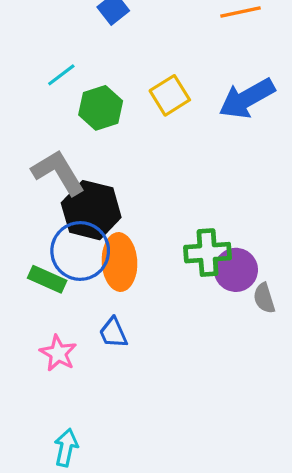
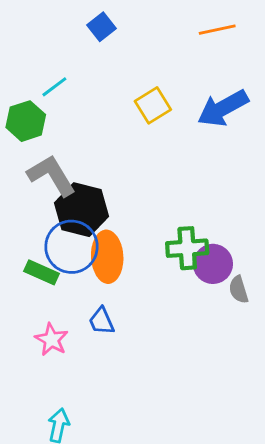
green hexagon: (101, 108) -> (26, 121), moved

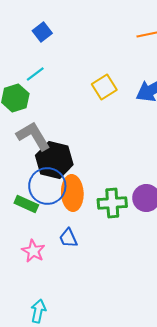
blue square: (101, 27) -> (42, 32), moved
green cross: (187, 248) -> (112, 203), moved

